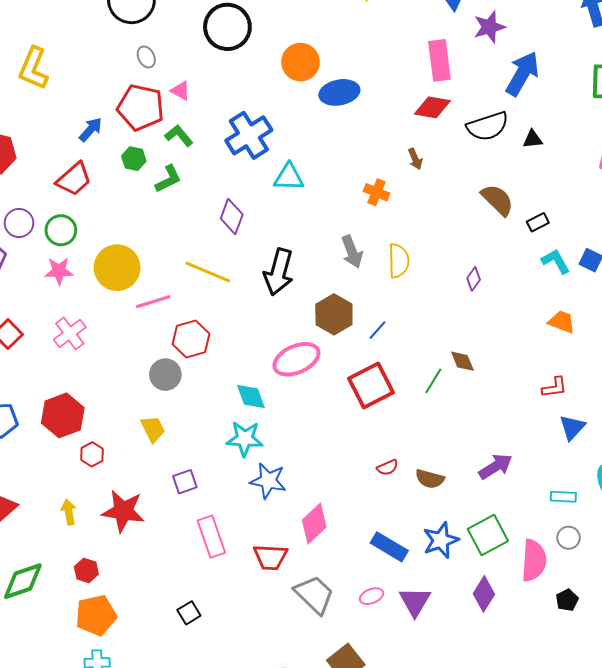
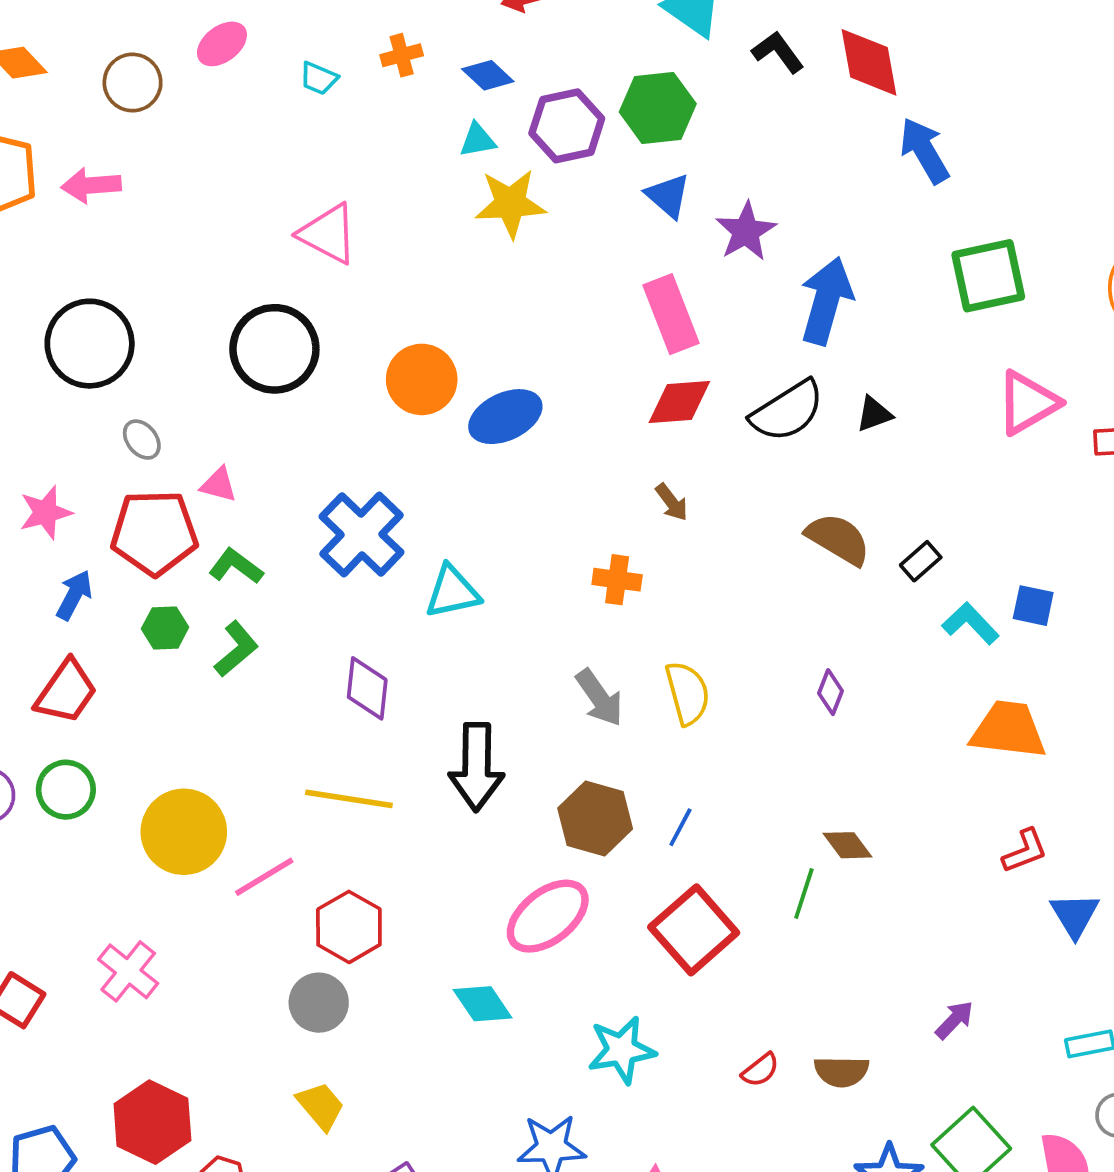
pink star: (59, 271) -> (46, 512), moved
orange trapezoid: (562, 322) -> (1008, 730), size x1.5
cyan star: (245, 439) -> (622, 1050), moved
purple arrow: (496, 467) -> (954, 1020), size x0.7

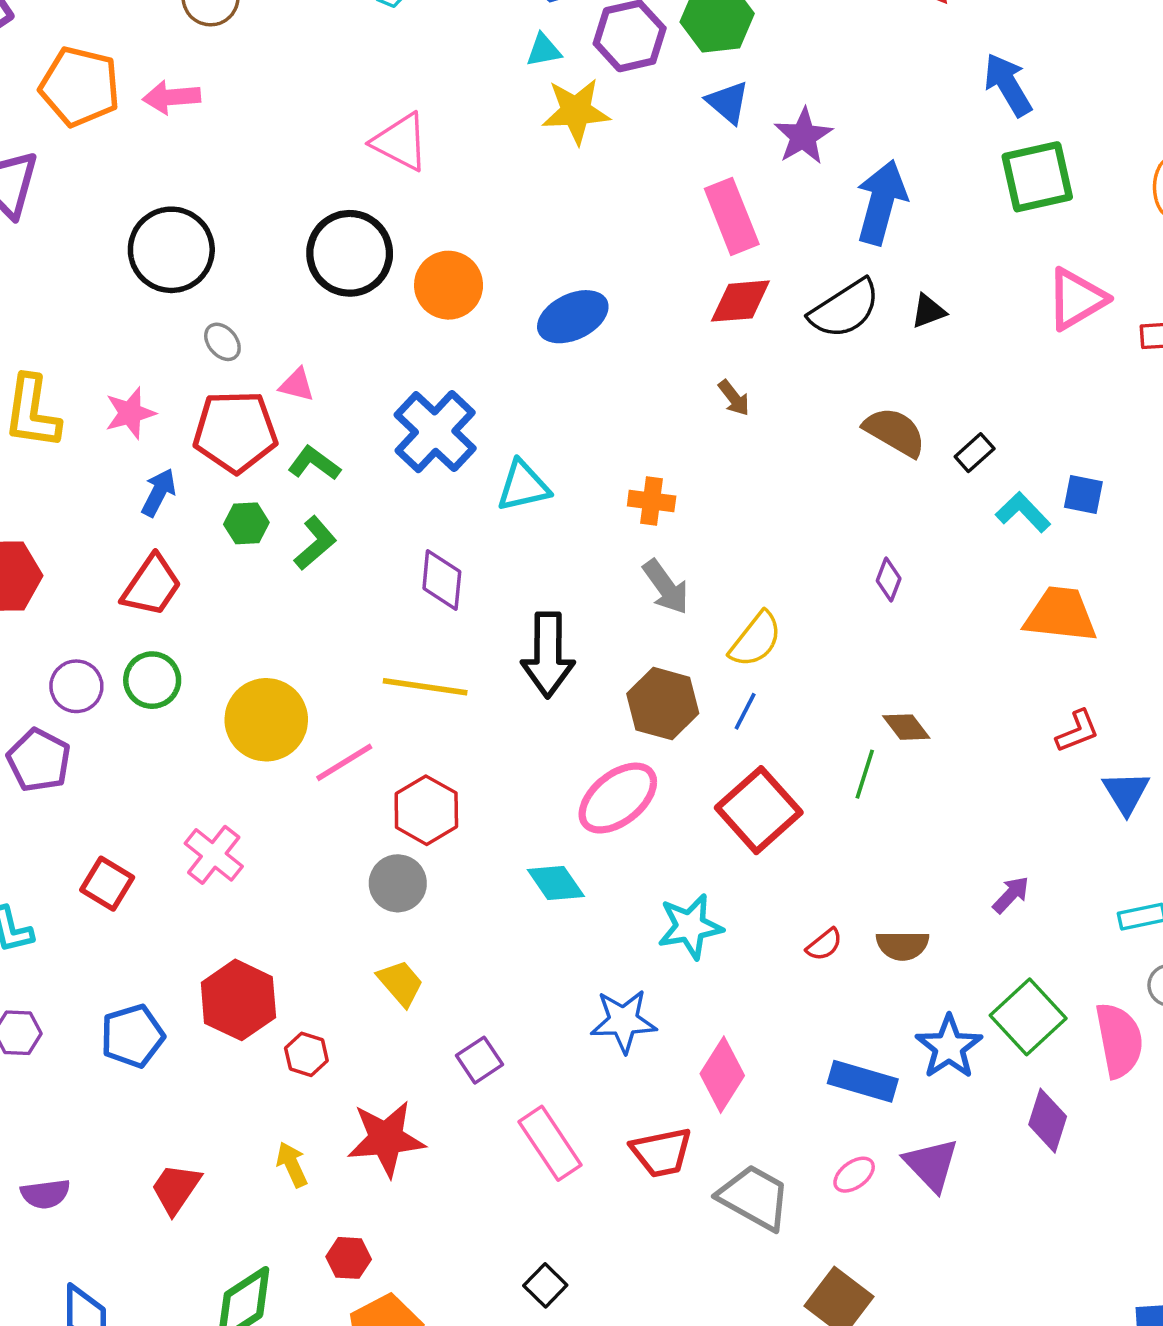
blue arrow: (924, 150) -> (1008, 85), moved
orange circle: (422, 379) -> (449, 285), moved
orange cross: (617, 580) -> (652, 501), moved
yellow semicircle: (688, 693) -> (756, 640), moved, turned 54

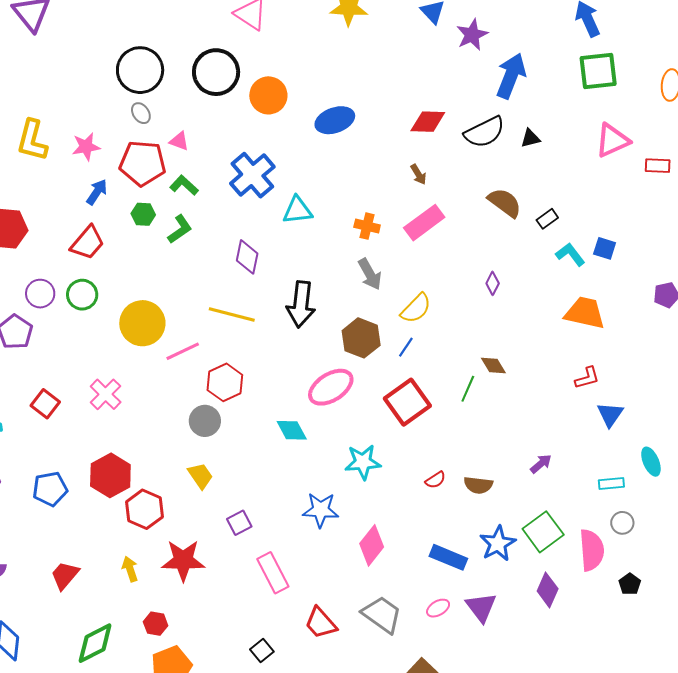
pink rectangle: (732, 216) -> (424, 223), moved, turned 69
black circle: (171, 250) -> (140, 70), moved
red hexagon: (306, 1054) -> (145, 509), size x1.6
red trapezoid: (661, 1152) -> (321, 623), moved, turned 54

